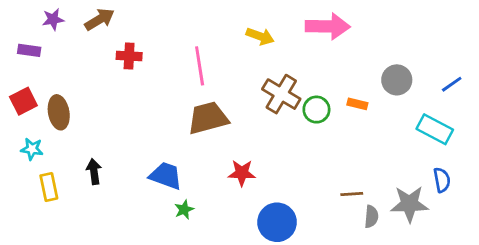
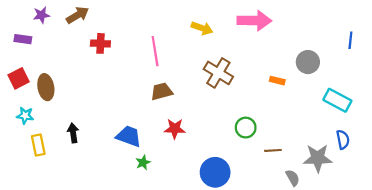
blue line: (452, 84) -> (350, 40), moved, turned -49
green circle: (316, 110) -> (246, 128), moved
brown trapezoid: (208, 118) -> (162, 91), size x0.7
red star: (242, 173) -> (175, 129), moved
gray semicircle: (371, 217) -> (293, 178), moved, turned -35

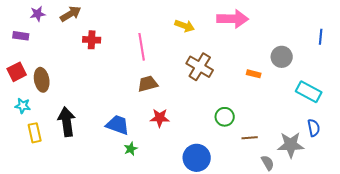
black arrow: (73, 133) -> (67, 122), size x1.6

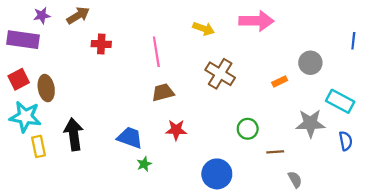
purple rectangle: (21, 36) -> (23, 40), size x1.8
orange rectangle: (254, 74) -> (280, 81), turned -40
cyan star: (23, 106) -> (25, 117), size x1.8
gray star: (291, 145) -> (310, 123), moved

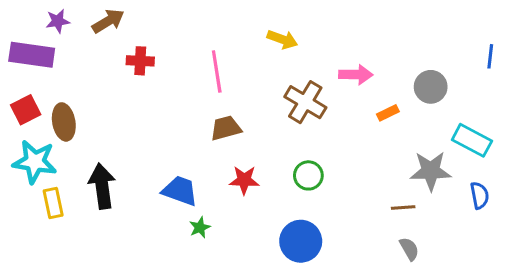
pink arrow: (256, 21) -> (356, 75), moved, size x0.7
green circle: (248, 129) -> (308, 175), moved
brown line: (275, 152) -> (403, 208), moved

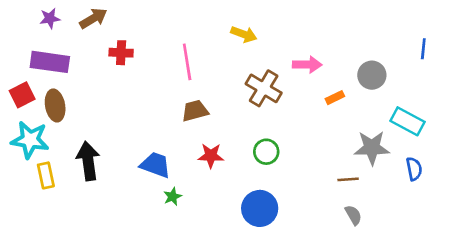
purple rectangle: (32, 55) -> (50, 62), moved

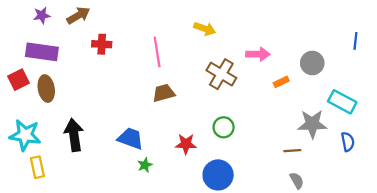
cyan star: (30, 140) -> (25, 135), moved
red star: (211, 156) -> (186, 144), moved
yellow rectangle: (46, 175) -> (37, 167), moved

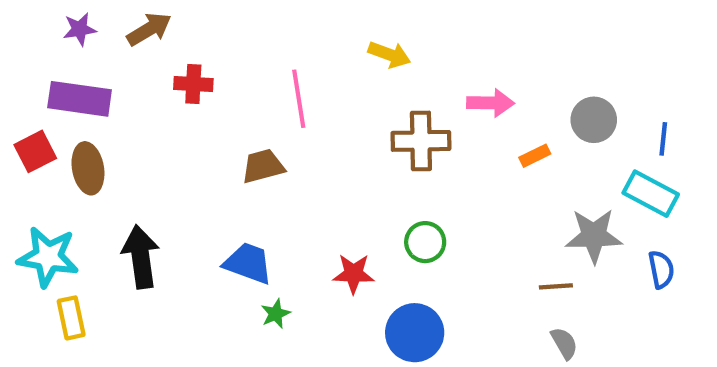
blue line: (355, 41) -> (663, 139), moved
brown cross: (221, 74) -> (421, 141), turned -32
brown trapezoid: (164, 93) -> (263, 166), moved

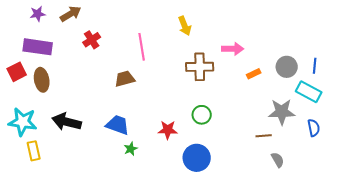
yellow arrow: (389, 54) -> (185, 26), turned 48
red cross: (193, 84) -> (92, 40), turned -36
gray circle: (594, 120) -> (287, 67), moved
black arrow: (141, 257) -> (67, 122), turned -68
gray semicircle: (564, 343) -> (278, 160), moved

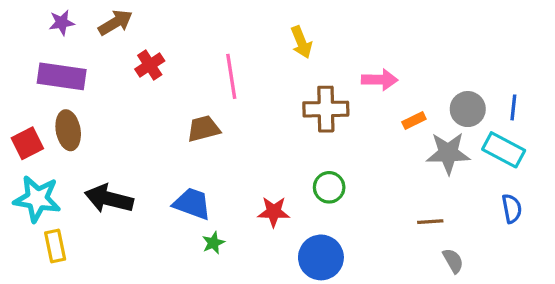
red square: (17, 72) -> (27, 143), moved
gray star: (282, 112) -> (448, 153), moved

